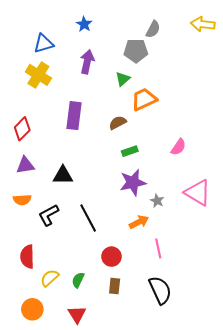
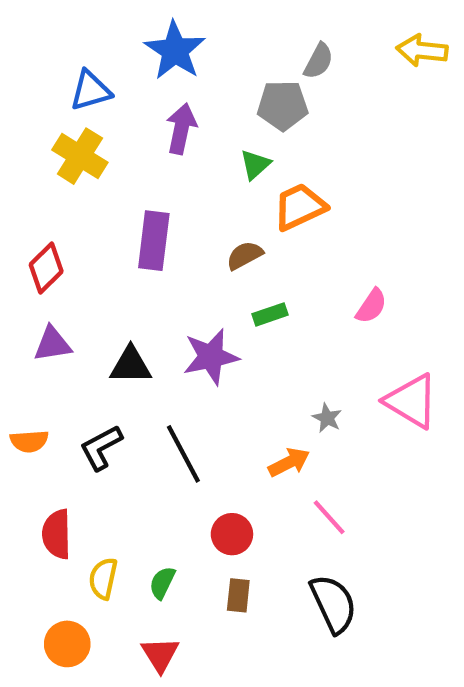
blue star: (84, 24) -> (175, 50), size x1.8
purple star: (133, 183) -> (211, 357), moved
orange semicircle: (22, 200) -> (29, 441), moved
pink line: (158, 248) -> (329, 517), turned -30
yellow semicircle: (50, 278) -> (103, 578), turned -36

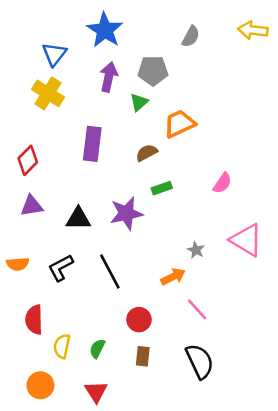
blue triangle: (90, 91) -> (54, 54), turned -36
gray pentagon: (283, 105) -> (153, 71), moved
green triangle: (255, 165) -> (139, 102), moved

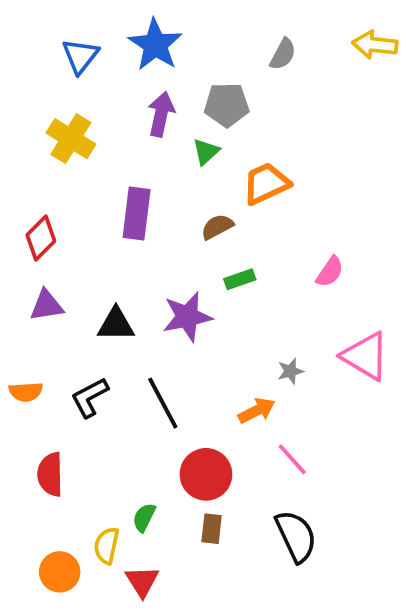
blue triangle: (54, 54) -> (80, 56), moved
gray star: (196, 250) -> (290, 371), turned 30
red circle: (139, 320) -> (206, 474), size x1.4
yellow semicircle: (62, 346) -> (107, 546), moved

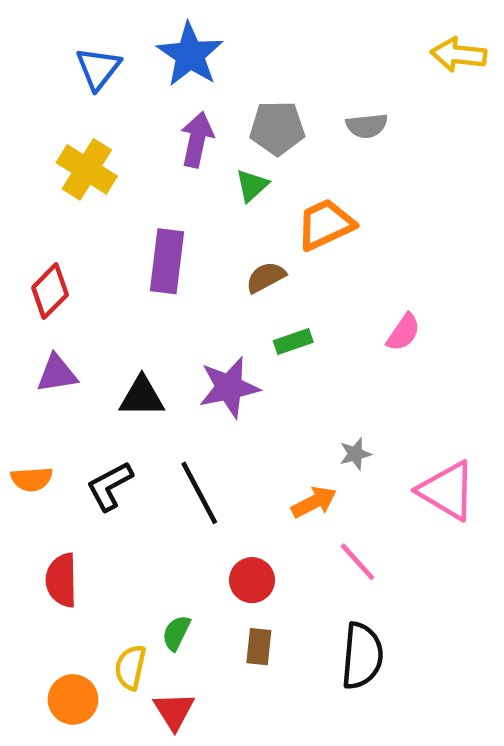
gray semicircle: (283, 54) -> (367, 126), moved, turned 56
pink triangle: (365, 356) -> (447, 491), moved
red circle: (206, 474) -> (252, 580), size x0.7
black semicircle: (296, 536) -> (362, 656), turned 30

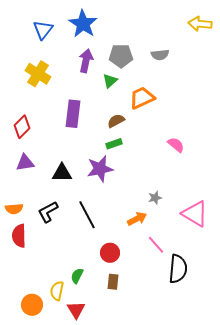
pink semicircle: (403, 332) -> (176, 145), turned -84
green rectangle: (293, 341) -> (114, 144), moved
red semicircle: (62, 580) -> (19, 236), moved
black semicircle: (362, 656) -> (178, 269), moved

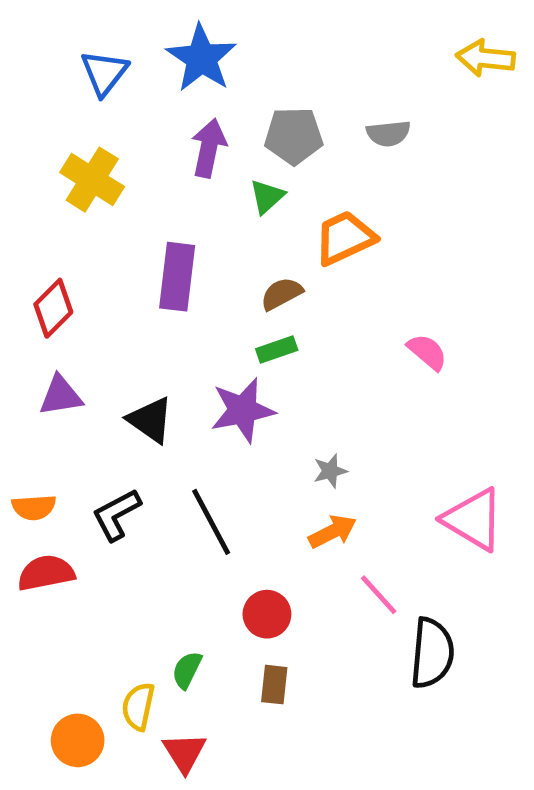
black triangle: (62, 173) -> (150, 420), turned 35
gray star: (155, 198) -> (330, 471), moved
red semicircle: (19, 236) -> (46, 573), turned 80

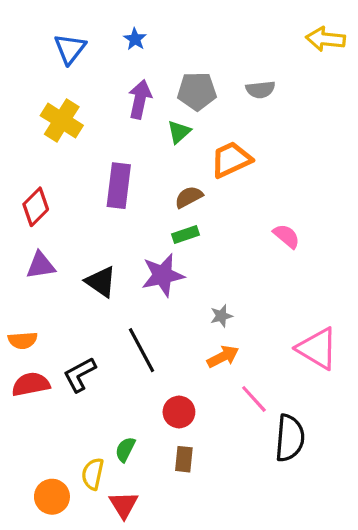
blue star: (201, 58) -> (135, 39), size x0.5
black L-shape: (116, 515) -> (80, 375), moved

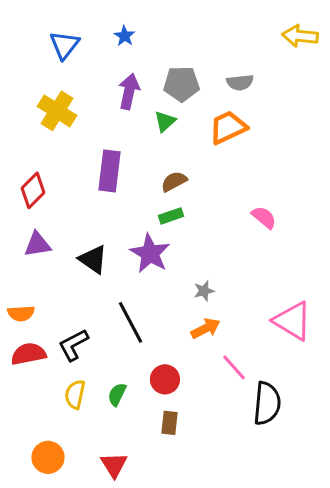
orange trapezoid: (231, 160) -> (228, 127), moved
purple star: (163, 275) -> (150, 253), turned -30
green semicircle: (125, 449) -> (117, 394), moved
yellow semicircle: (93, 474) -> (75, 394), moved

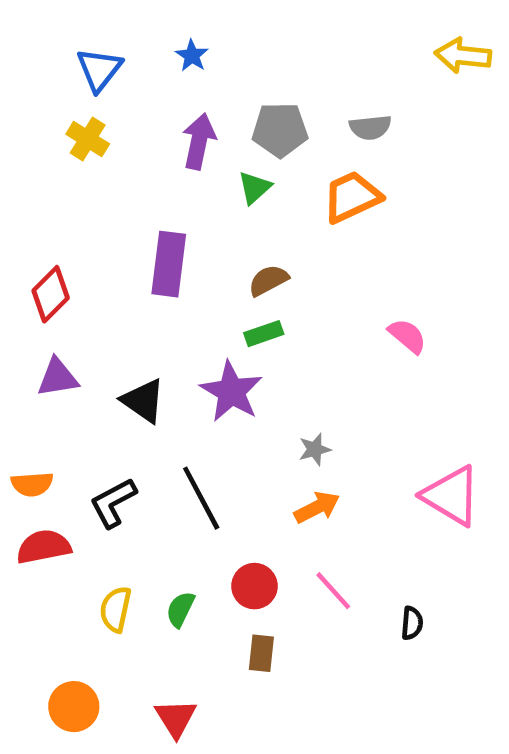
yellow cross: (57, 111) -> (88, 139), moved, size x0.7
black L-shape: (73, 345) -> (113, 503), moved
pink line: (234, 367) -> (333, 591), moved
black semicircle: (267, 403) -> (412, 623), size x0.5

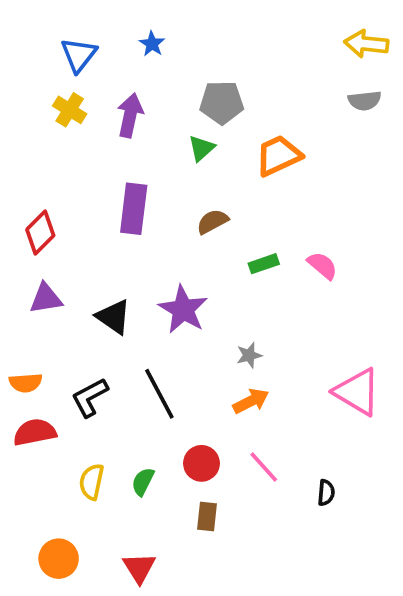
gray semicircle: (370, 127) -> (365, 101), moved
purple arrow: (199, 141) -> (130, 115), moved
green rectangle: (264, 334) -> (264, 264), moved

